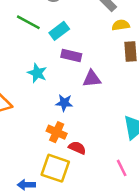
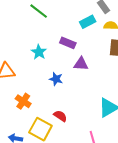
cyan rectangle: (59, 31) -> (88, 22), moved
orange cross: (57, 132) -> (23, 101), moved

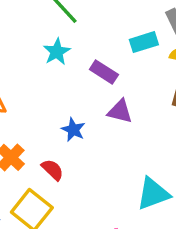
cyan star: (39, 52) -> (57, 52), moved
red semicircle: (60, 116) -> (53, 170), moved

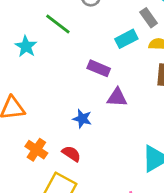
cyan star: (57, 52) -> (26, 46), moved

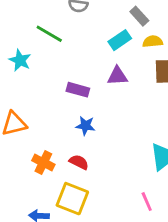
purple rectangle: (99, 68) -> (78, 90), moved
purple triangle: (117, 97) -> (117, 76), moved

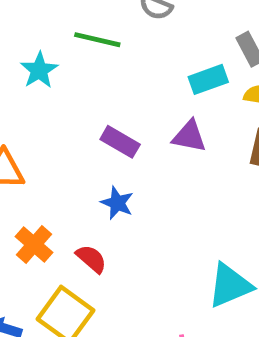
green line: (49, 34) -> (97, 40), turned -32

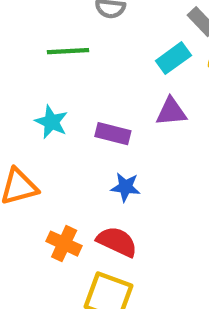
cyan star: (39, 70) -> (51, 122), moved
red semicircle: (91, 259) -> (117, 242), size x1.4

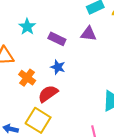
red semicircle: (117, 242) -> (48, 94), turned -72
orange cross: (64, 244) -> (27, 78), moved

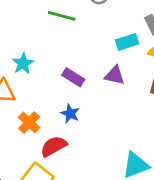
cyan star: (27, 27) -> (23, 64), moved

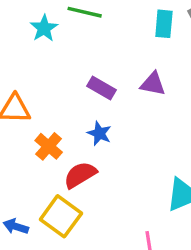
cyan rectangle: (127, 42) -> (164, 24), moved, turned -65
cyan star: (23, 64) -> (44, 28), moved

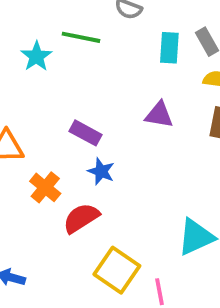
purple rectangle: (101, 88) -> (85, 133), moved
yellow square: (61, 216) -> (117, 270), moved

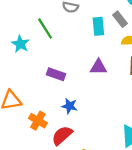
green line: (81, 37) -> (45, 28), turned 55
purple rectangle: (85, 133) -> (56, 74), moved

